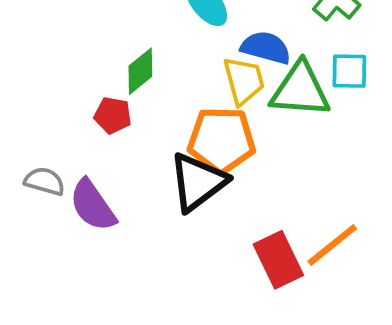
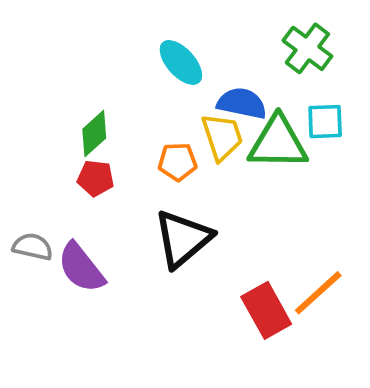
green diamond: (140, 71) -> (94, 134), moved
orange pentagon: (222, 140) -> (178, 162), moved, size x0.6

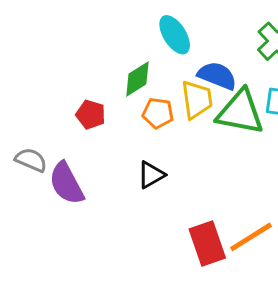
green diamond: (94, 134) -> (137, 79), moved
black triangle: (183, 239) -> (151, 175), size x0.6

